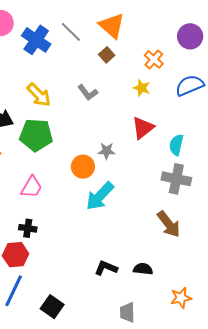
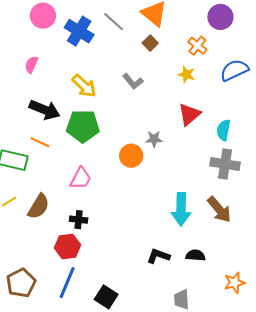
purple circle: (190, 36) -> (220, 17), moved
cyan arrow: (100, 196) -> (181, 209), moved, turned -40

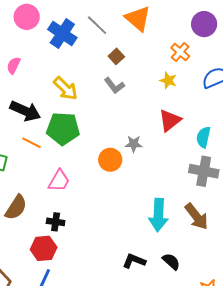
brown square: (150, 43) -> (116, 56), moved
orange line: (40, 142) -> (32, 143), moved
black semicircle: (195, 255) -> (171, 261), turned 36

